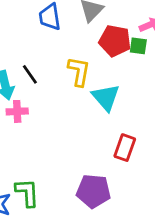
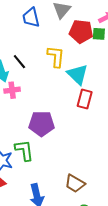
red rectangle: (125, 148) -> (85, 99), moved
purple pentagon: (93, 191) -> (42, 124), moved

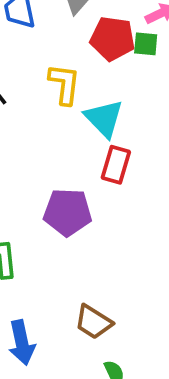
purple pentagon: (42, 124) -> (68, 212), moved

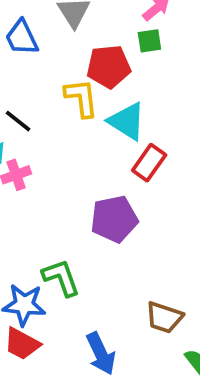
red pentagon: (112, 38) -> (109, 67), moved
red rectangle: (116, 165) -> (149, 163), turned 33

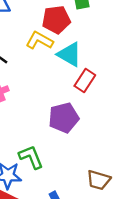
yellow L-shape: (81, 98) -> (39, 40), turned -52

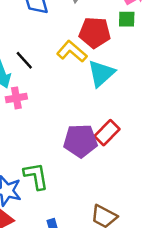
cyan triangle: (69, 54) -> (101, 73), turned 36
red rectangle: (85, 81) -> (107, 133), moved

